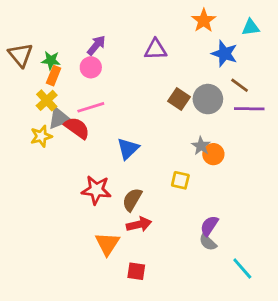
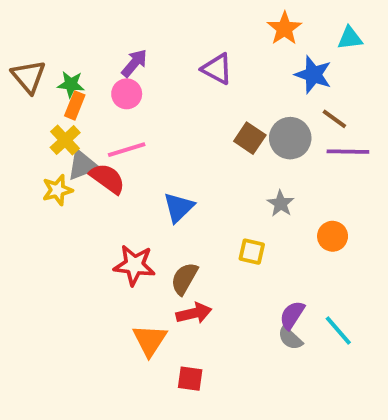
purple triangle: (156, 49) -> (217, 69), turned 30
orange circle: (213, 154) -> (333, 236), moved
cyan line: (242, 268) -> (338, 331), moved

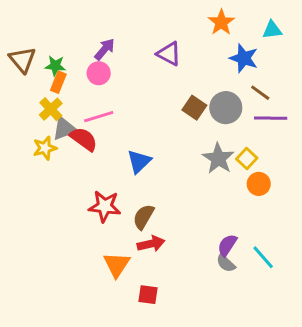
gray star: (281, 204) -> (218, 158), size x1.5
yellow square: (252, 252) -> (247, 158), moved, turned 30

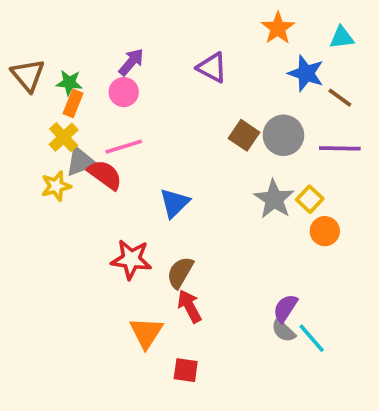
brown line: (260, 93) -> (340, 98), moved
red arrow: (151, 244) -> (190, 306), turned -105
cyan line: (263, 257) -> (312, 338), moved

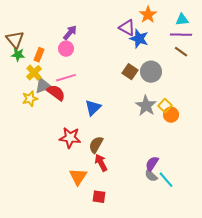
purple triangle: (212, 68) -> (127, 28), moved
blue star: (306, 73) -> (139, 39), moved
green star: (69, 83) -> (18, 55), moved
purple line: (340, 148) -> (181, 35), moved
orange circle: (325, 231) -> (171, 115), moved

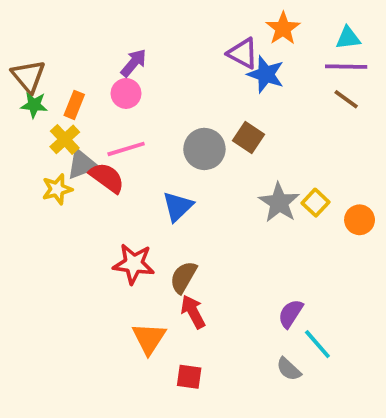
gray circle: (151, 72) -> (204, 149), moved
orange circle: (171, 115) -> (360, 220), moved
gray semicircle: (151, 176) -> (289, 369), moved

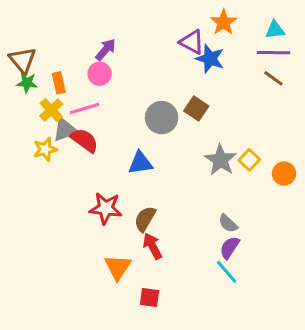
orange rectangle: (74, 105) -> (59, 83), turned -35
pink line: (126, 149) -> (84, 109), moved
blue triangle: (178, 206) -> (140, 163), turned 36
cyan line: (317, 344) -> (227, 272), moved
gray semicircle: (289, 369) -> (228, 223), moved

